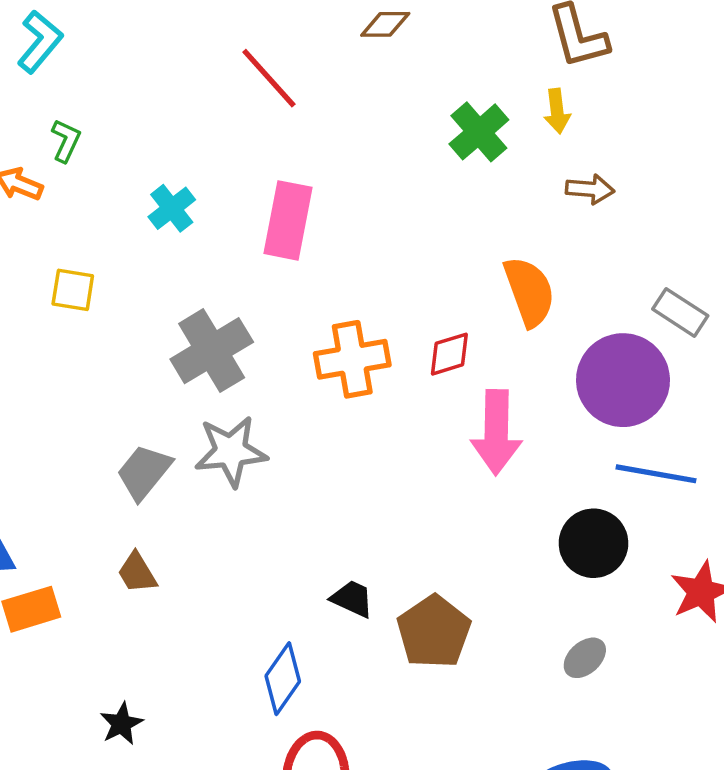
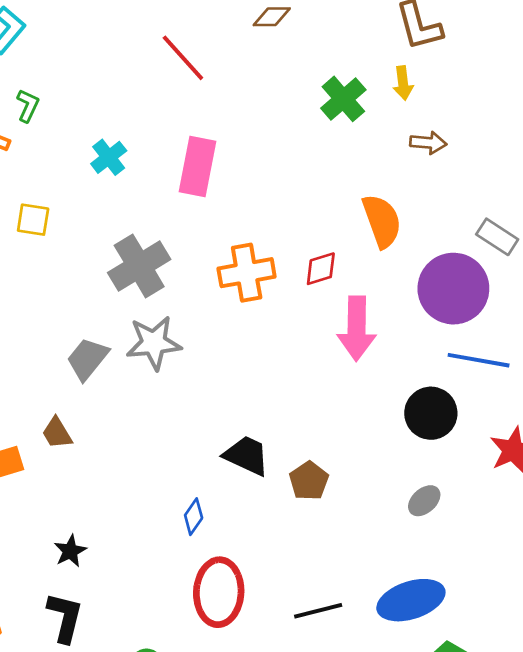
brown trapezoid: (137, 573) -> (57, 433), moved
black trapezoid: (352, 599) -> (247, 456), size x1.4
brown pentagon: (434, 632) -> (309, 481), size x0.7
blue diamond: (283, 679) -> (194, 517), size x0.7

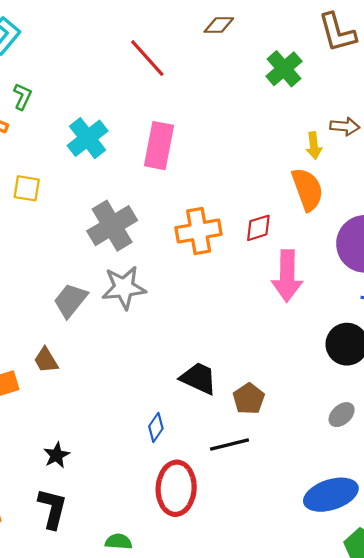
yellow arrow: (403, 83) -> (314, 146), moved
green cross: (343, 99) -> (284, 69), moved
cyan cross: (109, 157) -> (88, 138), size x1.4
black line: (318, 611) -> (230, 444), moved

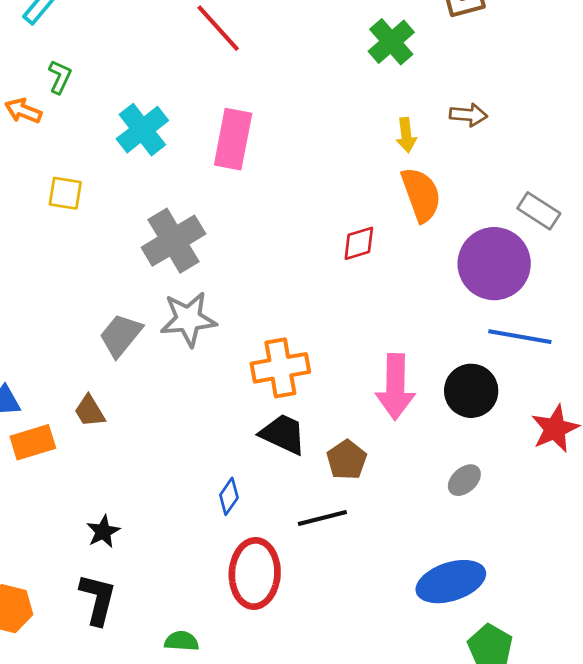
yellow arrow: (314, 146) -> (406, 135), moved
orange cross: (199, 231) -> (280, 368), moved
pink arrow: (287, 276) -> (395, 387), moved

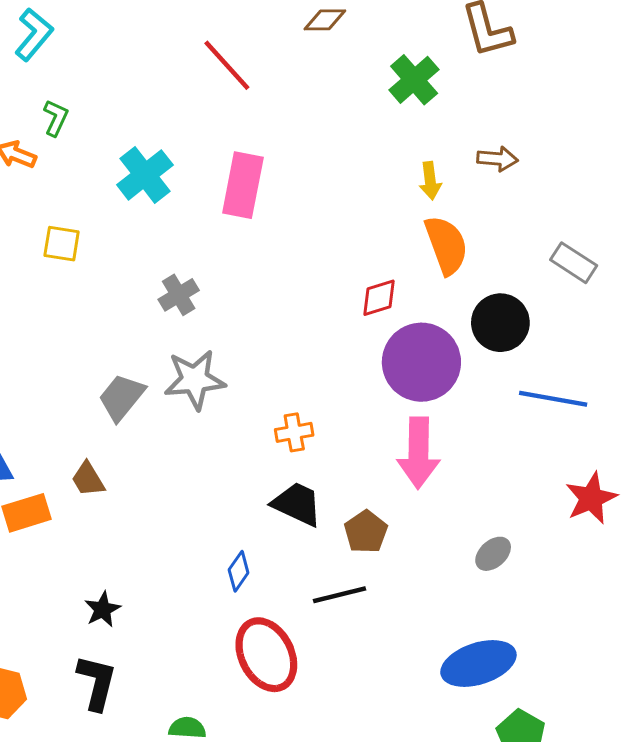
gray cross: (173, 241) -> (179, 295), size x0.6
purple circle: (494, 264) -> (421, 362), moved
orange cross: (280, 368) -> (294, 432), size x0.6
black circle: (471, 391) -> (500, 323), moved
red ellipse: (255, 573) -> (266, 655), turned -30

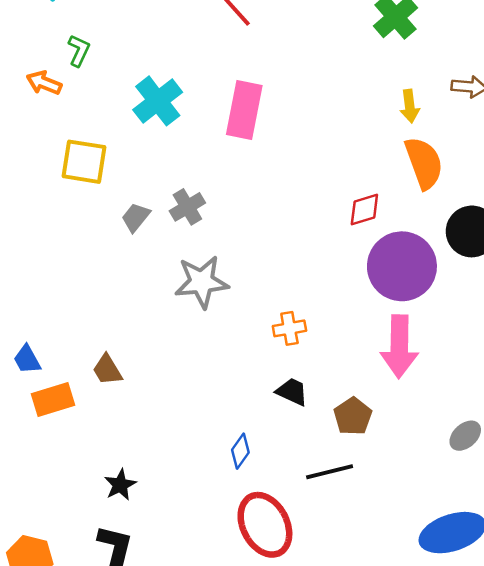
yellow square: (62, 244) -> (84, 162), size x1.4
gray trapezoid: (122, 397) -> (136, 217), moved, size x0.7
black trapezoid: (297, 504) -> (292, 392), size x0.7

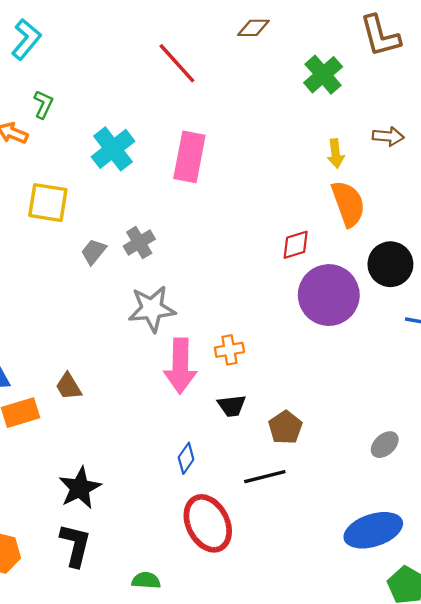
pink arrow: (399, 346) -> (180, 366), moved
black trapezoid: (292, 392) -> (232, 406), turned 148
black star: (120, 485) -> (80, 488), size x1.5

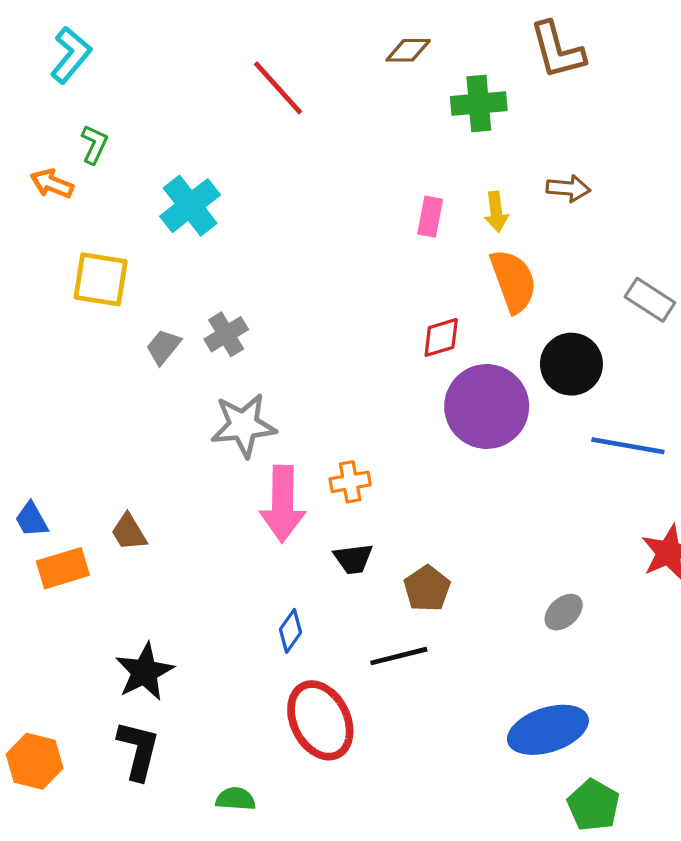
brown diamond: (253, 28) -> (408, 50), moved
green cross: (323, 75) -> (479, 104), turned 36
pink rectangle: (189, 157) -> (430, 217), moved, size x0.6

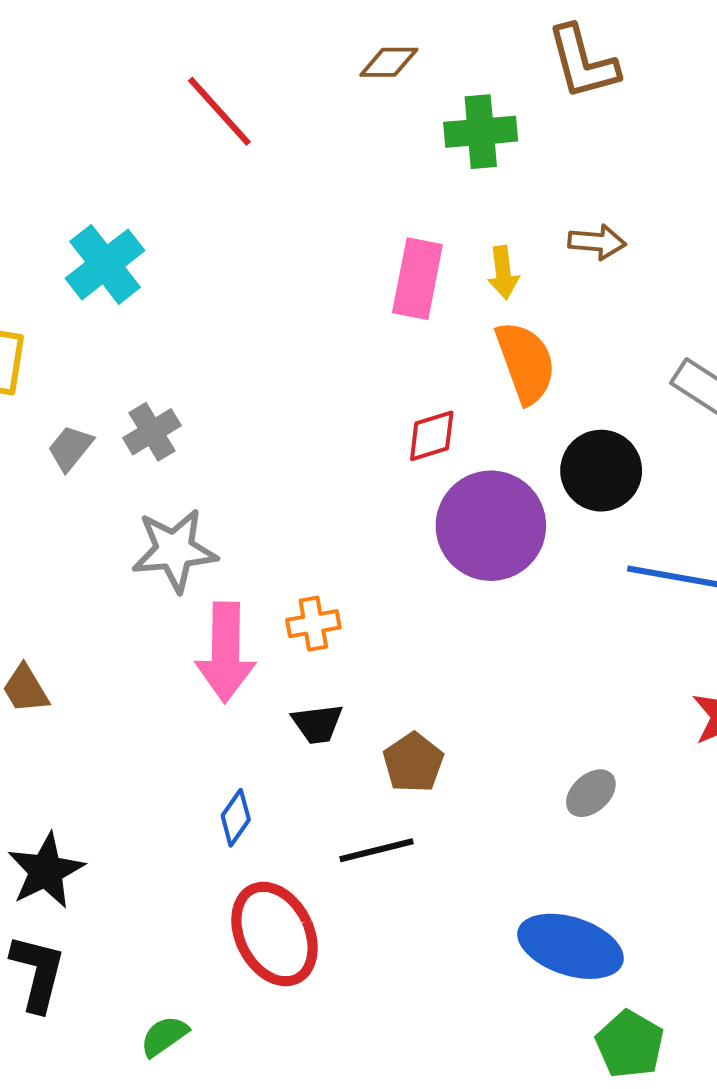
pink rectangle: (430, 217) -> (417, 279), size x1.5
blue ellipse: (548, 730) -> (571, 946), turned 36
green semicircle: (236, 799) -> (164, 1036), turned -39

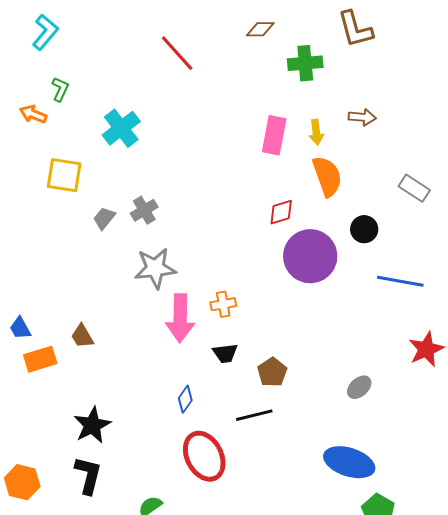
black circle: (601, 471) -> (364, 229), size x0.7

